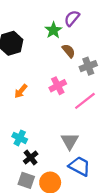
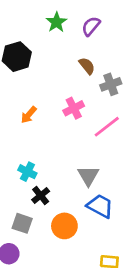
green star: (53, 30) -> (56, 22), moved
gray square: (26, 180) -> (22, 223), moved

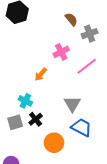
orange arrow: (29, 115) -> (41, 74), moved
gray square: (22, 223) -> (15, 122), moved, turned -35

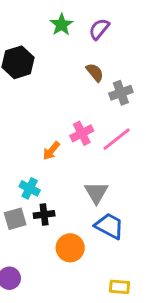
pink cross: (61, 52) -> (82, 133), moved
black cross: (36, 119) -> (44, 214), turned 32

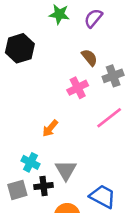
green star: (61, 25) -> (59, 14), turned -30
pink cross: (82, 133) -> (78, 88), moved
gray triangle: (96, 193) -> (66, 170), moved

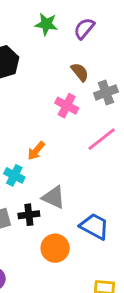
pink cross: (78, 88) -> (67, 106), turned -36
cyan cross: (30, 162) -> (14, 175), moved
gray triangle: (66, 170) -> (54, 197), turned -35

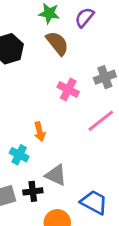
brown semicircle: (80, 72) -> (57, 43), moved, size x1.4
orange arrow: (36, 151) -> (40, 132), turned -54

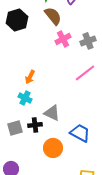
pink cross: (68, 89) -> (63, 39), moved, turned 35
orange arrow: (40, 132) -> (30, 77), moved, turned 40

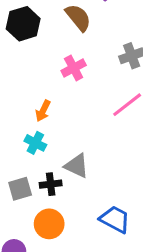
pink cross: (63, 39) -> (74, 68), moved
blue trapezoid: (80, 133) -> (115, 219), moved
orange circle: (53, 148) -> (49, 224), moved

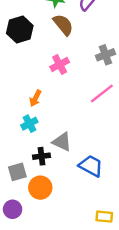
cyan cross: (35, 143) -> (29, 124), turned 35
gray square: (20, 189) -> (17, 172), moved
blue trapezoid: (115, 219) -> (91, 166), moved

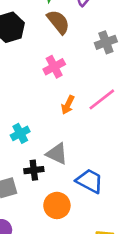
gray cross: (105, 55) -> (106, 42), moved
orange arrow: (35, 98) -> (68, 105), moved
orange circle: (40, 188) -> (57, 205), moved

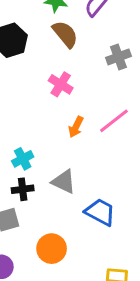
pink cross: (54, 67) -> (61, 84), turned -30
black cross: (34, 170) -> (23, 189), moved
orange circle: (57, 205) -> (52, 249), moved

